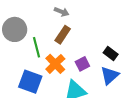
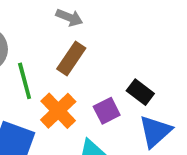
black rectangle: (111, 53) -> (140, 92), moved

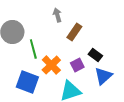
gray arrow: (69, 17) -> (57, 15), turned -128
brown rectangle: (71, 59) -> (74, 32), moved

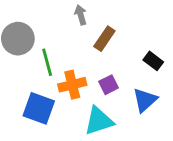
black rectangle: (95, 55) -> (153, 61), moved
orange cross: (51, 65) -> (72, 85), turned 30

